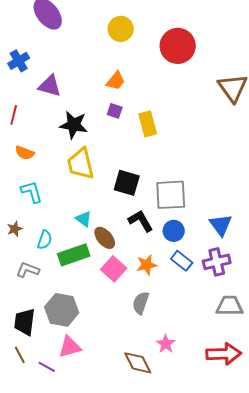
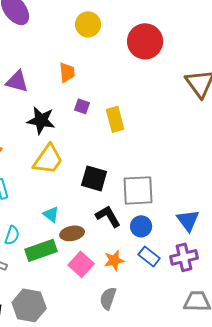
orange trapezoid: (116, 81) -> (67, 72), moved, turned -45
yellow trapezoid: (81, 164) -> (48, 159), turned -132
brown ellipse: (105, 238) -> (72, 233), turned -60

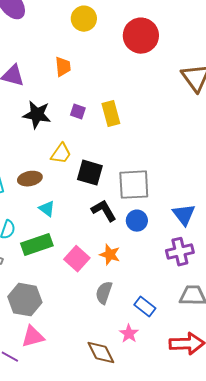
purple square: (82, 106) -> (78, 112), moved
yellow trapezoid: (48, 159) -> (61, 154), moved, size x0.7
brown ellipse: (72, 233) -> (30, 179), moved
blue rectangle: (149, 256) -> (145, 307), moved
orange star: (114, 260) -> (110, 255), turned 30

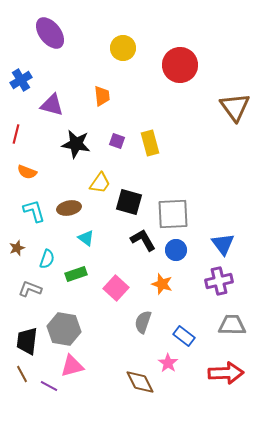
green rectangle: (37, 245) -> (76, 274), size x0.7
orange star: (110, 255) -> (162, 284), moved

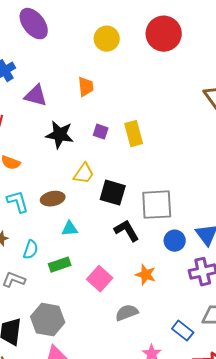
red circle: (180, 65) -> (164, 34), moved
cyan triangle: (86, 238) -> (70, 229), turned -42
blue circle: (176, 250) -> (175, 241), moved
gray semicircle: (143, 322) -> (127, 313), turned 50
blue rectangle: (184, 336) -> (183, 331), moved

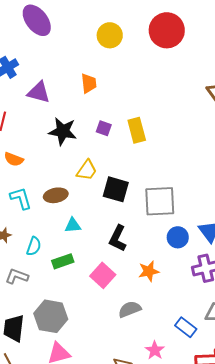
black L-shape: (127, 231) -> (118, 238), moved, turned -124
orange star: (146, 275) -> (149, 271), turned -30

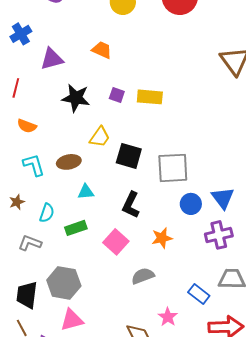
orange trapezoid: (89, 83) -> (102, 50), turned -60
purple triangle: (39, 92) -> (52, 59), turned -30
yellow rectangle: (137, 130) -> (150, 97), turned -70

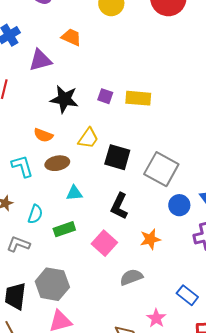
orange trapezoid: (102, 50) -> (71, 37), moved
orange semicircle: (27, 126) -> (43, 135), moved
gray square: (173, 168) -> (161, 169), turned 32

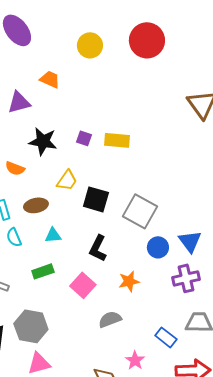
orange semicircle: (43, 135) -> (15, 168), moved
cyan semicircle: (35, 214) -> (14, 237), moved, turned 138

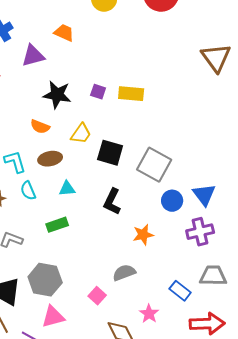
orange semicircle: (15, 168) -> (40, 127), moved
pink square: (83, 285) -> (97, 296), moved, size x0.7

